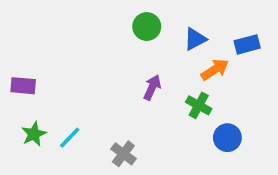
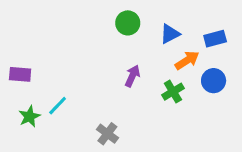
green cross: (199, 105) -> (173, 92), turned 30
cyan line: (70, 138) -> (58, 106), moved
blue circle: (227, 138) -> (214, 81), moved

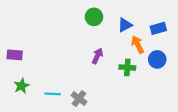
orange arrow: (187, 60) -> (138, 44), turned -84
green cross: (173, 92) -> (127, 67), turned 35
cyan line: (58, 106) -> (53, 94), moved, turned 49

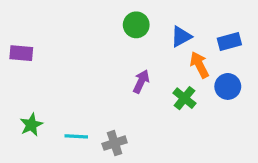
purple rectangle: (15, 55) -> (21, 53), moved
green cross: (127, 67) -> (184, 98), turned 35
gray cross: (79, 99) -> (115, 143), turned 35

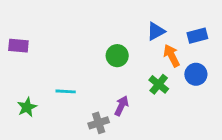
green circle: (136, 25) -> (117, 56), moved
purple arrow: (141, 81) -> (121, 106), moved
cyan line: (76, 136) -> (66, 91), moved

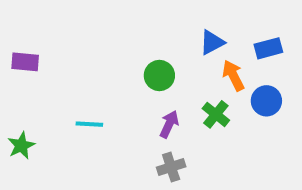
purple arrow: (121, 106) -> (169, 124), moved
green star: (27, 107) -> (21, 146), moved
gray cross: (99, 123) -> (171, 167), moved

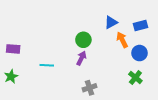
purple rectangle: (25, 62) -> (13, 49), moved
green cross: (216, 114) -> (135, 78), moved
purple arrow: (169, 124) -> (81, 58), moved

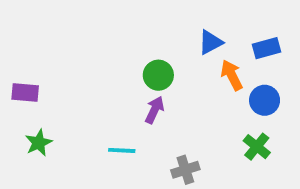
cyan line: (47, 65) -> (122, 150), moved
green star: (11, 76) -> (39, 143), moved
gray cross: (90, 88) -> (185, 170), moved

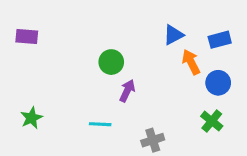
green circle: (158, 75) -> (111, 62), moved
purple rectangle: (25, 93) -> (27, 36), moved

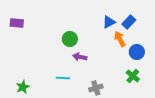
blue rectangle: (220, 40) -> (129, 22), moved, turned -32
purple arrow: (127, 91) -> (80, 57), turned -104
green star: (31, 118) -> (23, 87), moved

